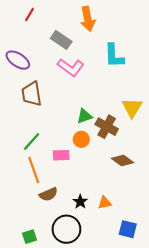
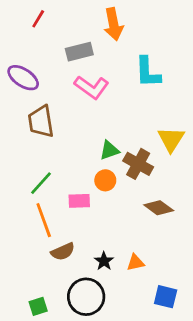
gray rectangle: (61, 40) -> (79, 52), turned -48

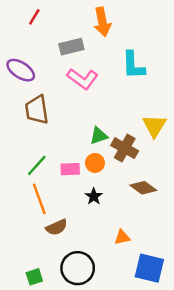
pink rectangle: (79, 201) -> (70, 169), moved
black star: (104, 261) -> (94, 196), moved
blue square: (166, 297) -> (149, 268), size x1.4

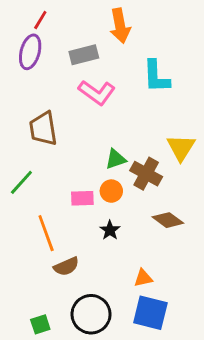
purple ellipse: (21, 70) -> (30, 52), moved, turned 72
green line: (37, 165) -> (21, 182), moved
blue square: (149, 268) -> (150, 313), moved

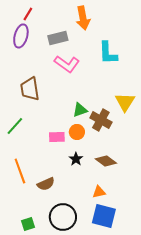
brown diamond: (168, 220) -> (106, 161), moved
orange line: (46, 233) -> (20, 171), moved

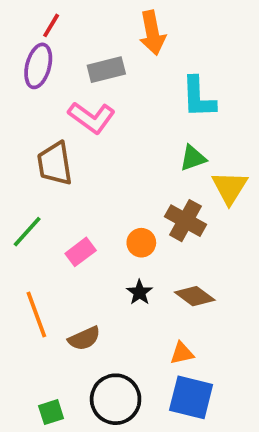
pink L-shape: (67, 64) -> (92, 117), moved
green triangle: (80, 110) -> (193, 158), moved
pink rectangle: (57, 137) -> (81, 252), moved, turned -35

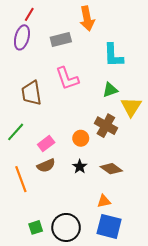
pink L-shape: (92, 117) -> (67, 78), moved, turned 35
brown semicircle: (84, 338) -> (46, 166), moved
green square: (51, 412) -> (36, 227), moved

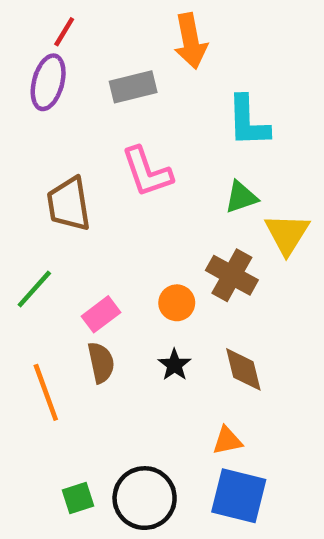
brown semicircle: (46, 166) -> (101, 363), turned -78
brown diamond: (111, 169) -> (243, 369), turned 40

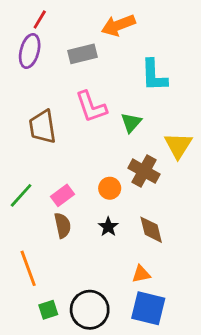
orange arrow: (191, 41) -> (118, 25), turned 80
green triangle: (241, 197) -> (131, 122), moved, turned -30
green line: (34, 289) -> (21, 195), moved
orange line: (46, 392) -> (28, 268), moved

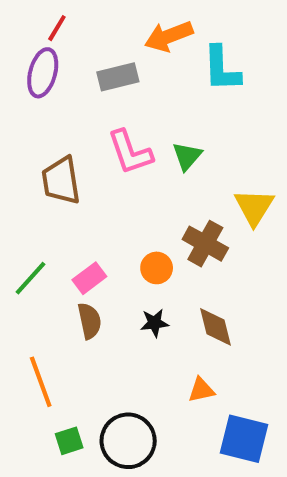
cyan L-shape: (154, 75) -> (222, 69), moved
green triangle: (131, 122) -> (187, 156), moved
black star: (108, 227) -> (155, 323), turned 30
blue square: (148, 308) -> (244, 439), moved

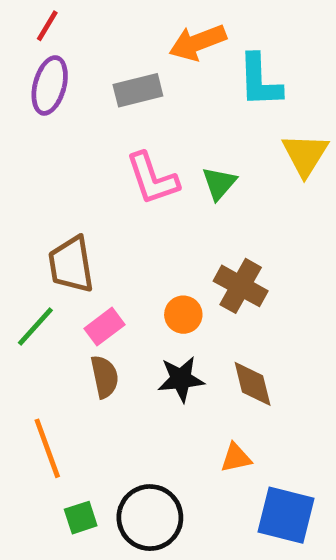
red line: (57, 28) -> (47, 26), moved
brown trapezoid: (61, 181) -> (71, 264), moved
yellow triangle: (254, 207) -> (305, 155), moved
black star: (155, 323) -> (181, 379), size x1.4

